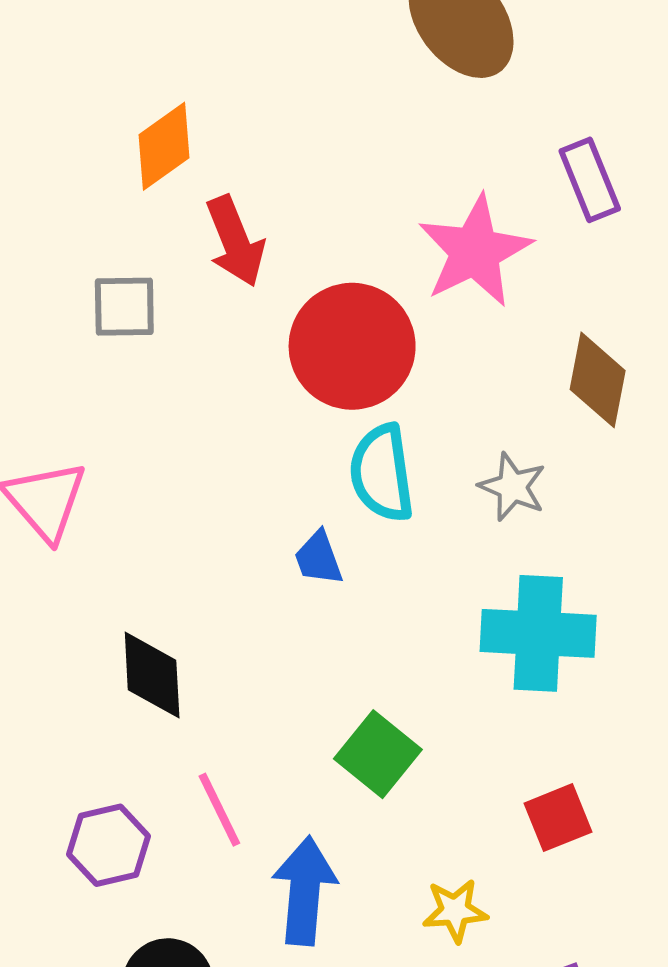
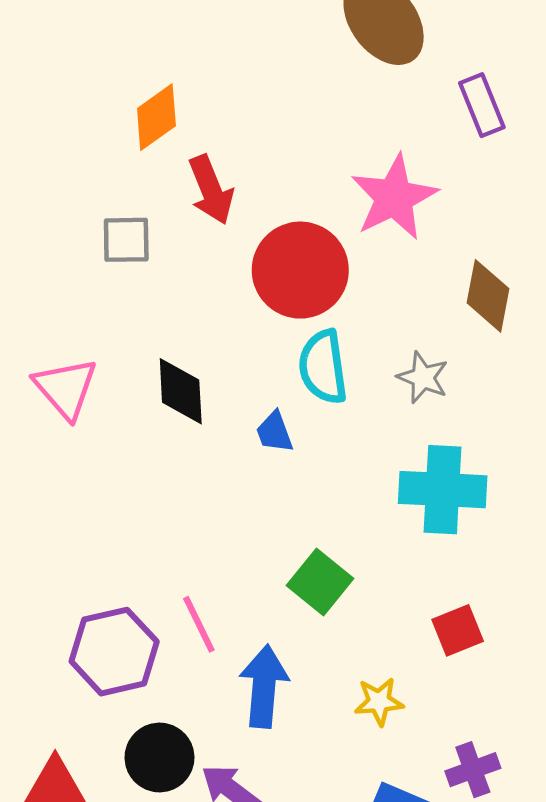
purple rectangle: (590, 180) -> (482, 105), moved
black diamond: (152, 675) -> (181, 391), moved
purple hexagon: (109, 845) -> (114, 652), size x1.4

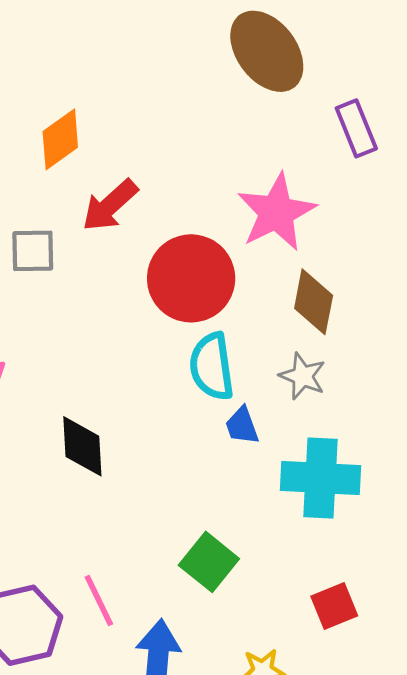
red arrow: (211, 190) -> (110, 205), turned 70
brown diamond: (488, 296) -> (314, 302), moved
black diamond: (181, 391) -> (82, 446), moved
blue trapezoid: (275, 432) -> (242, 426), moved

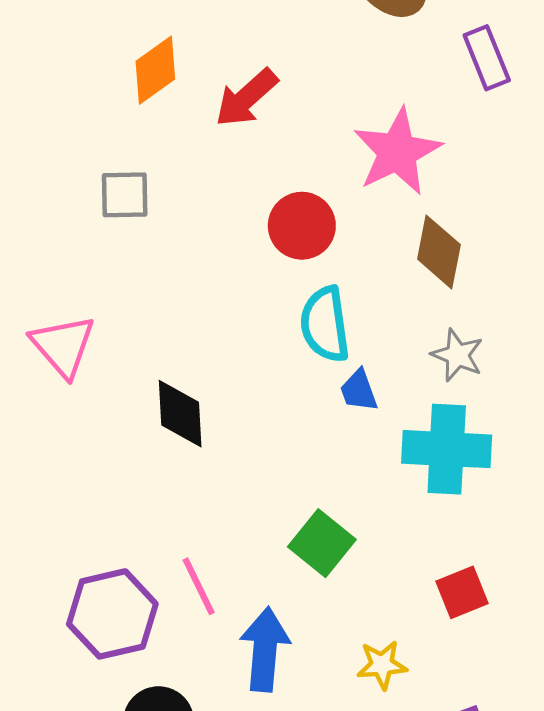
red arrow: (110, 205) -> (246, 98), moved
red circle: (191, 278) -> (302, 226), size x0.7
gray star: (303, 376) -> (457, 355), moved

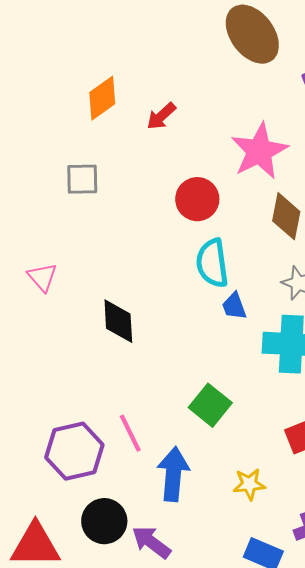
red arrow: (246, 98) -> (161, 116), size x0.7
pink triangle: (63, 346) -> (42, 277), size x0.7

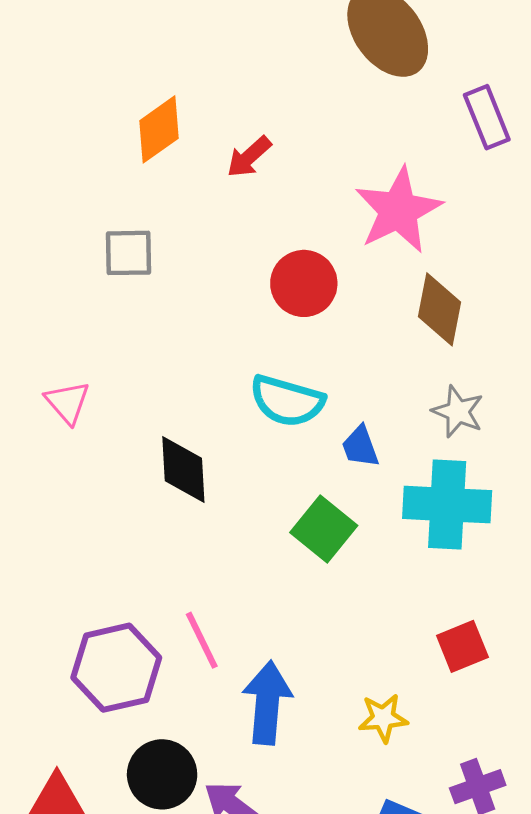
cyan semicircle: (212, 263) -> (287, 401), moved, turned -66
green square: (210, 405) -> (324, 529), moved

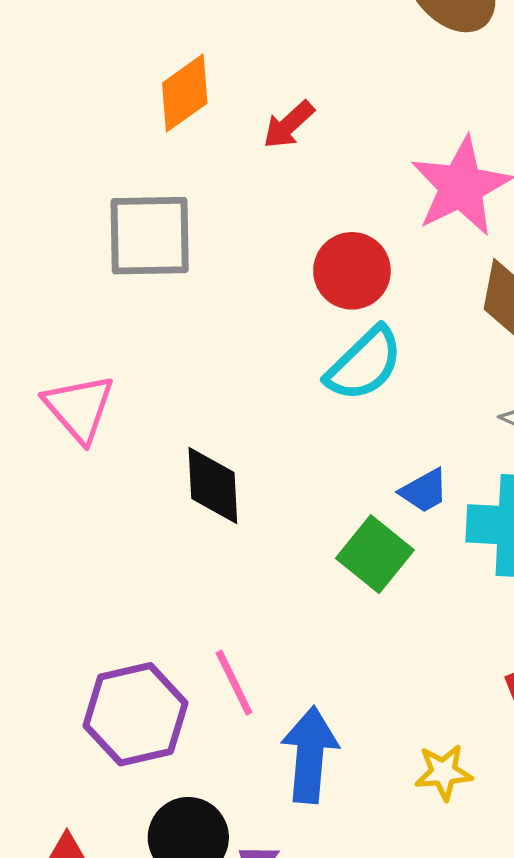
gray square: (128, 253) -> (150, 236), size x1.5
cyan semicircle: (287, 401) -> (364, 364), moved, turned -60
pink triangle: (68, 402) -> (79, 408), size x1.4
blue trapezoid: (360, 447) -> (424, 491), moved, turned -99

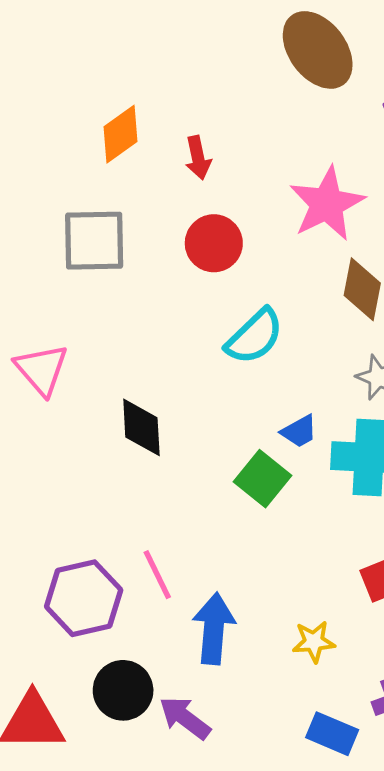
red arrow: (289, 125) -> (198, 158), turned -60
red circle: (352, 271) -> (214, 243), moved

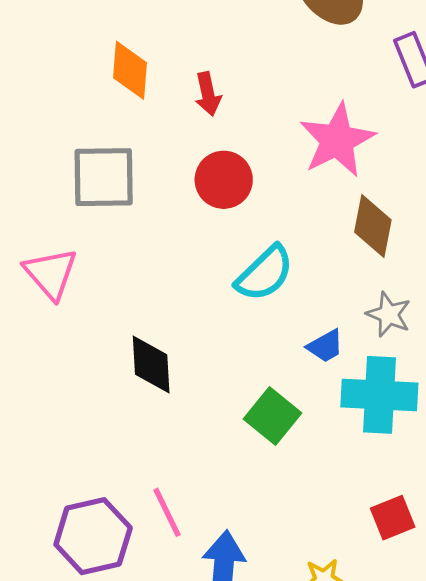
orange diamond: (120, 134) -> (130, 70), turned -50
pink triangle: (42, 369) -> (51, 273), moved
blue trapezoid: (299, 431) -> (325, 346), moved

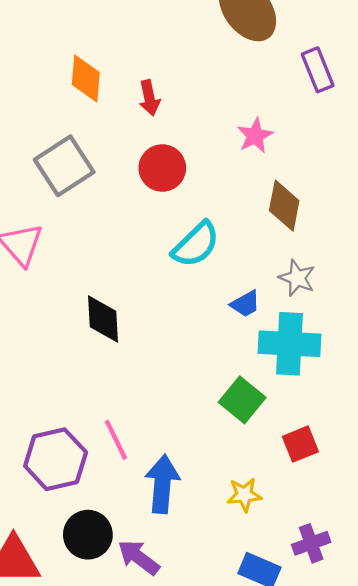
pink star: (337, 140) -> (255, 136), size x0.6
gray square: (104, 177) -> (64, 166), turned -32
green square: (273, 416) -> (242, 400), moved

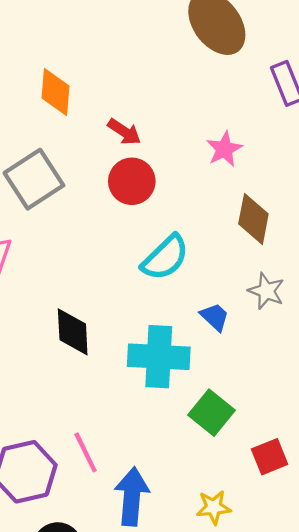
red arrow: (149, 98) -> (124, 132), moved, turned -44
blue trapezoid: (245, 304) -> (215, 317), turned -108
cyan cross: (290, 344) -> (159, 357), moved

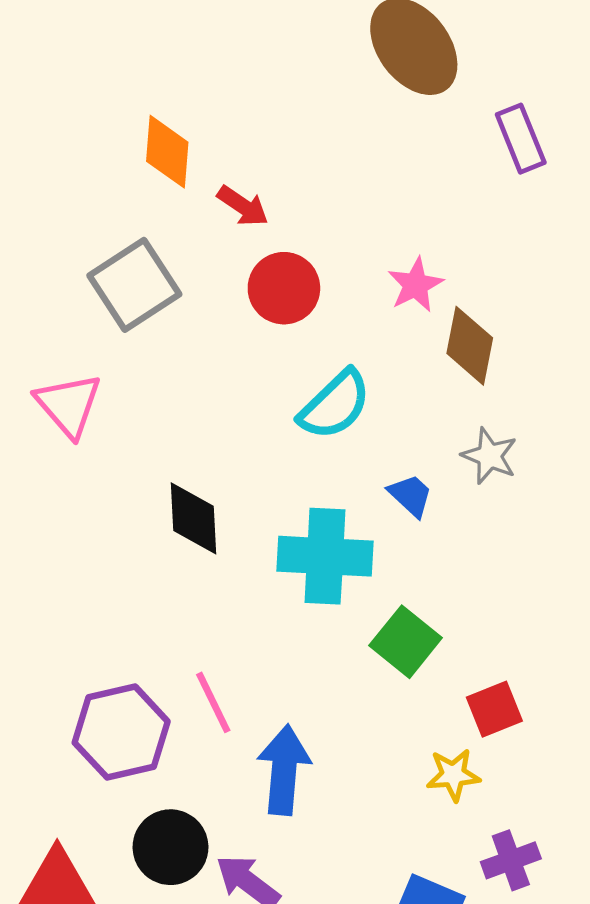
red arrow: (124, 132) -> (243, 206), moved
pink star: (224, 149) -> (415, 285), moved
yellow star: (214, 507) -> (453, 775), moved

